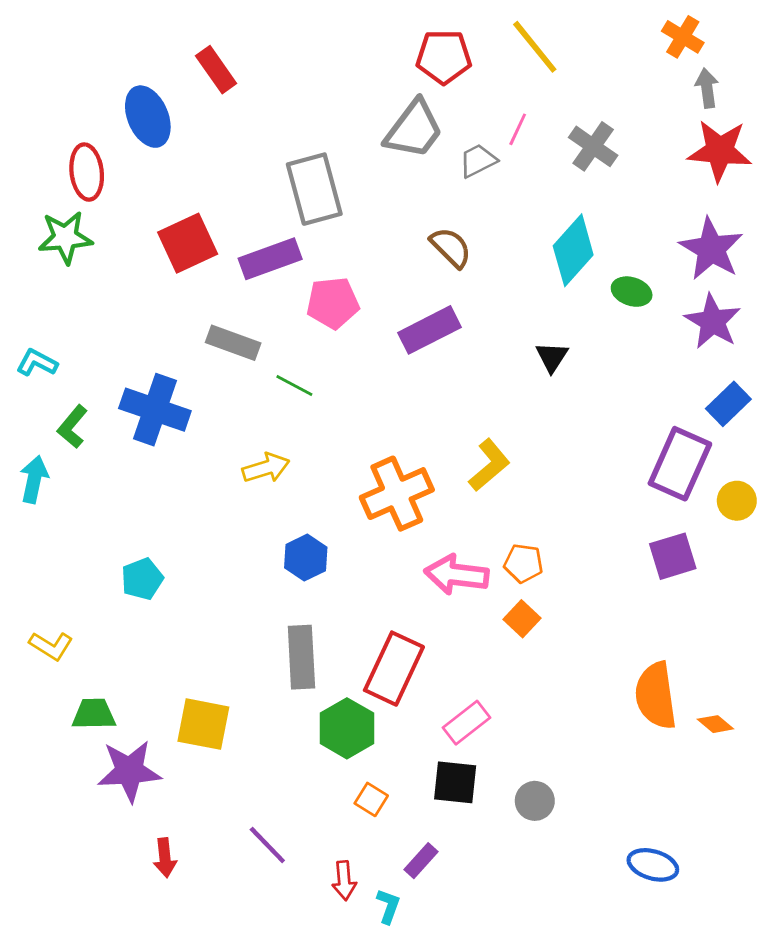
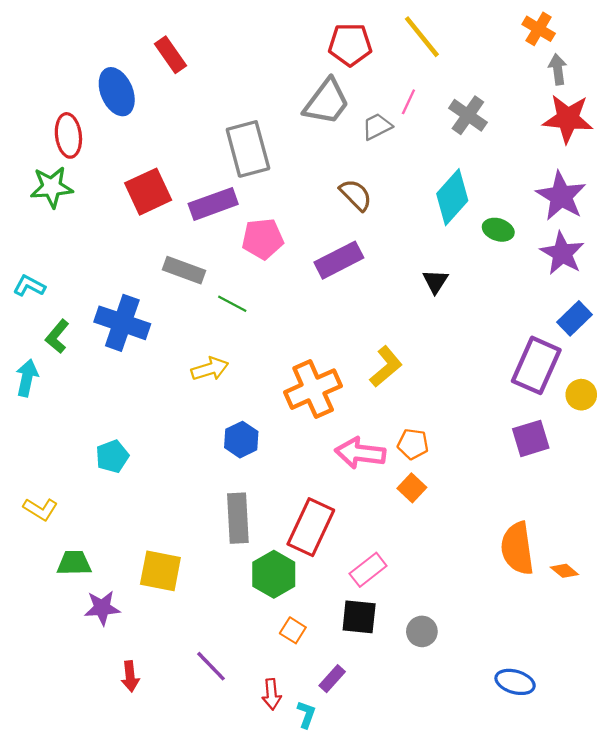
purple star: (129, 771) -> (102, 608), size x0.7

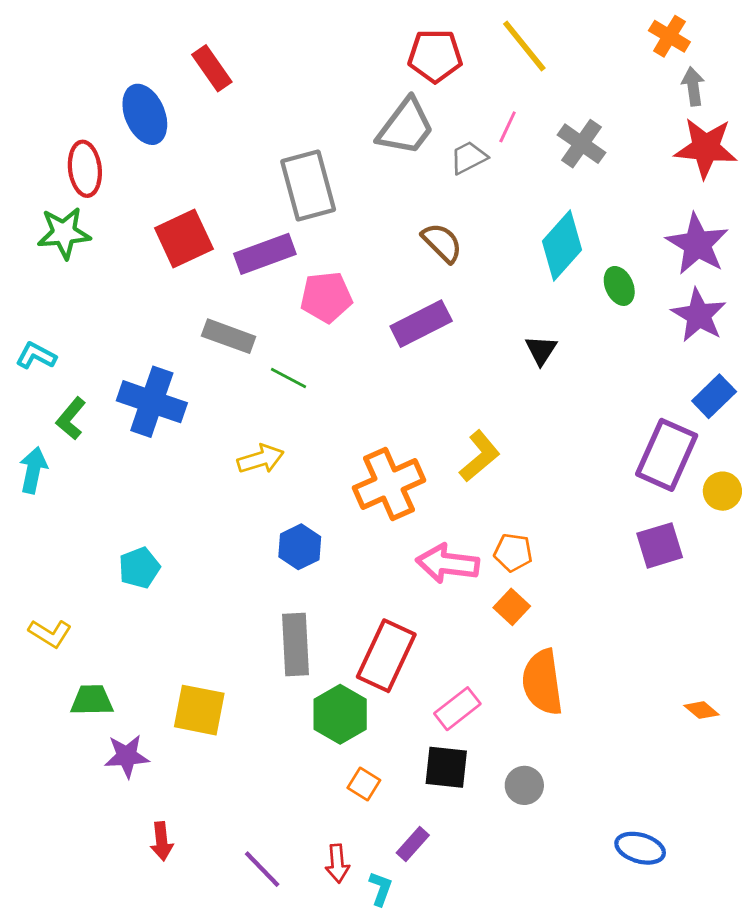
green ellipse: (498, 230) -> (619, 286), turned 48
orange semicircle: (517, 548) -> (542, 682), moved
purple line: (211, 666) -> (262, 869), moved

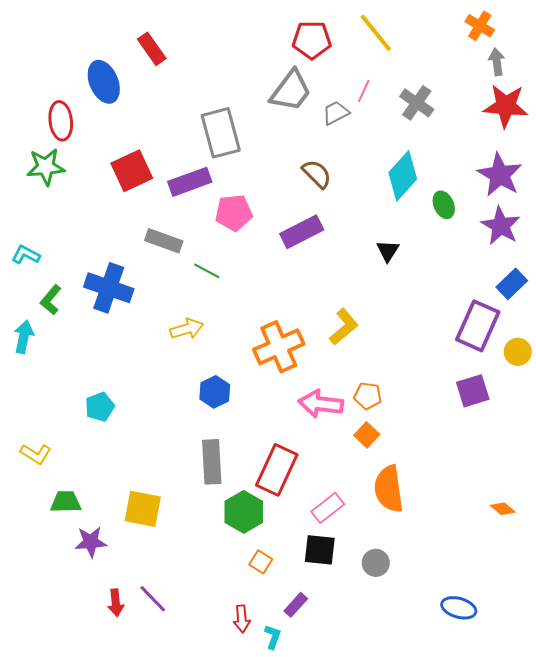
purple line: (262, 869) -> (153, 599), moved

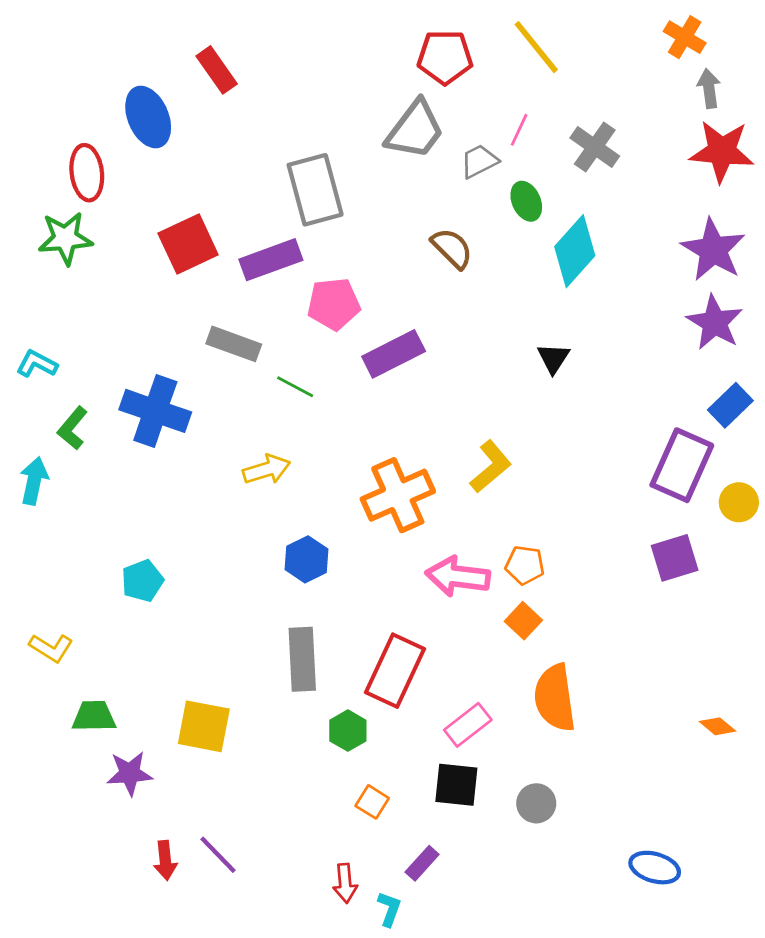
green ellipse: (444, 205) -> (526, 201), moved
purple rectangle: (302, 232) -> (394, 354), moved
green hexagon: (244, 512) -> (348, 731), size x0.7

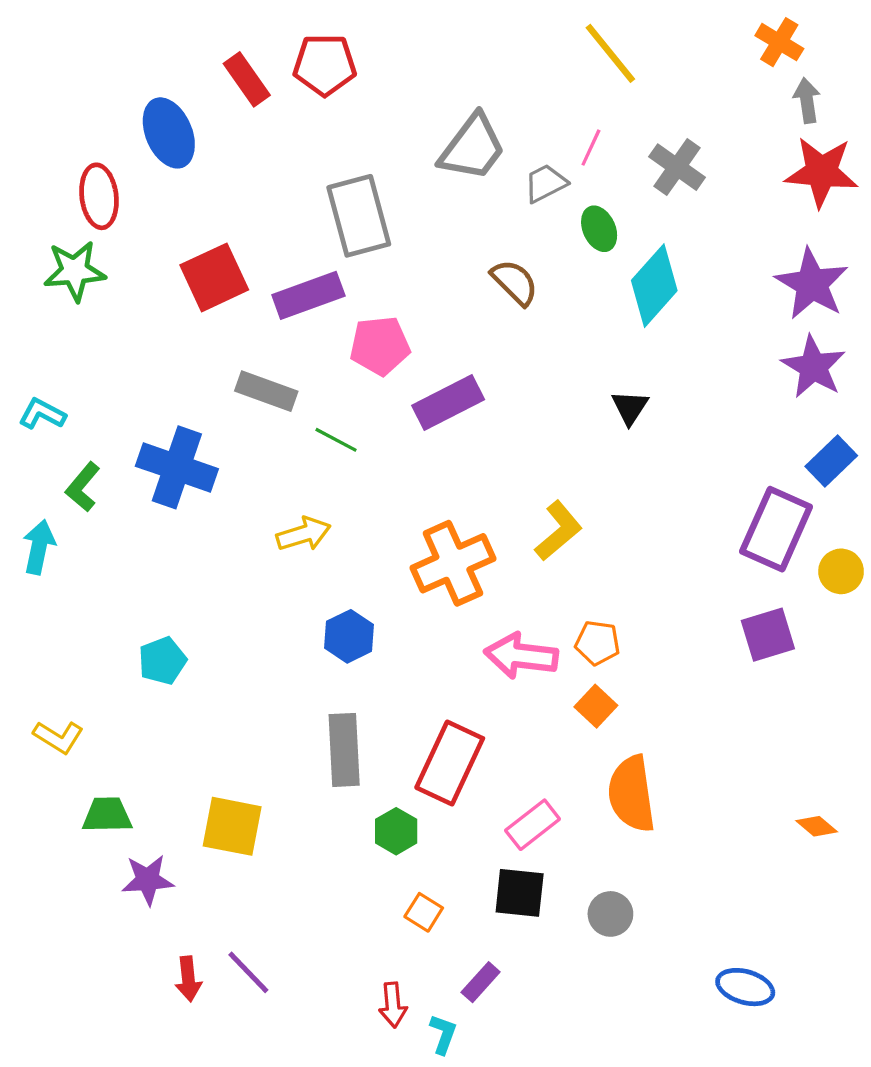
red pentagon: (445, 57) -> (325, 65), moved

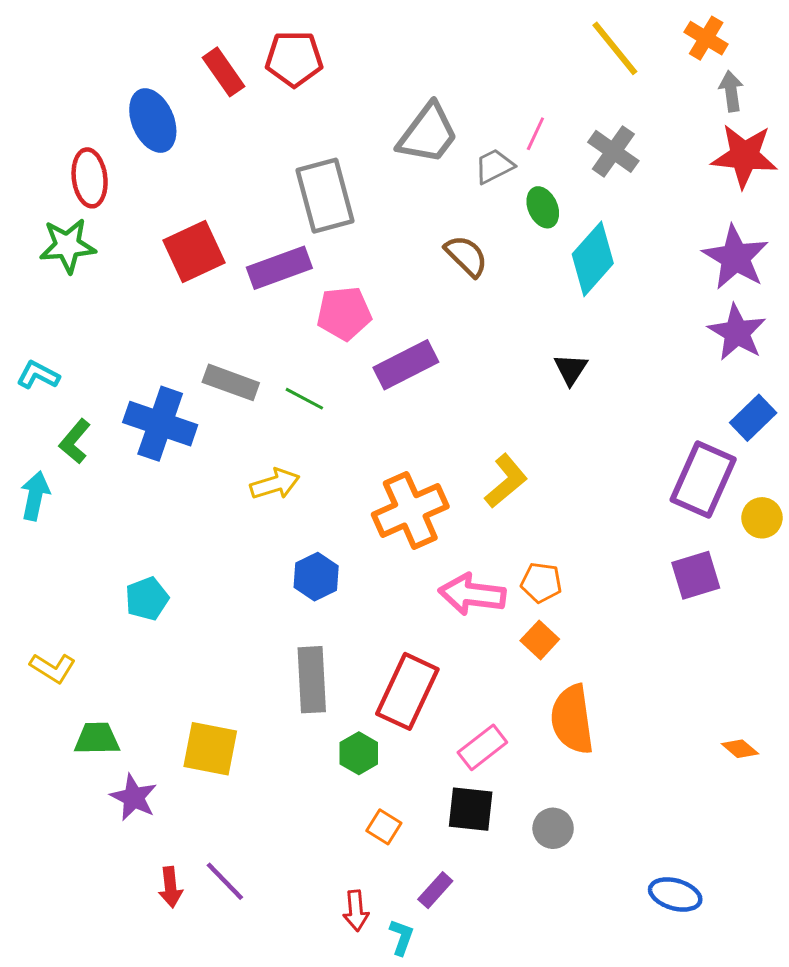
yellow line: (610, 53) -> (615, 48), moved
gray rectangle: (266, 391) -> (231, 382), moved
purple star: (148, 880) -> (134, 797), turned 30

